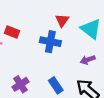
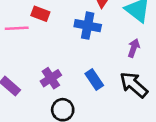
purple arrow: (88, 60) -> (134, 48), turned 128

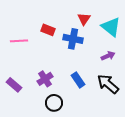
red rectangle: (40, 14) -> (48, 30), moved
purple arrow: (134, 48) -> (108, 56), turned 48

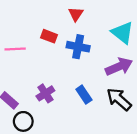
red triangle: (84, 19) -> (76, 14), moved
purple arrow: (108, 56) -> (119, 67), size x1.6
black circle: (54, 103) -> (23, 121), moved

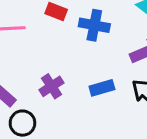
blue rectangle: (84, 95) -> (102, 88), turned -72

